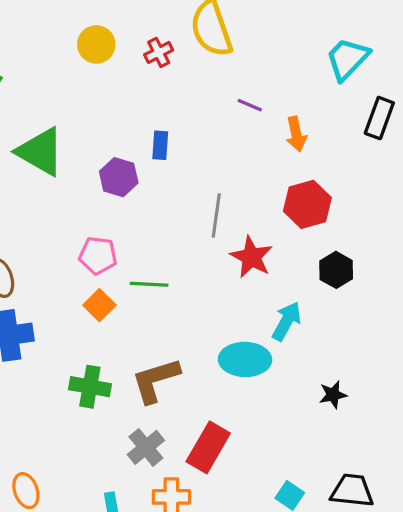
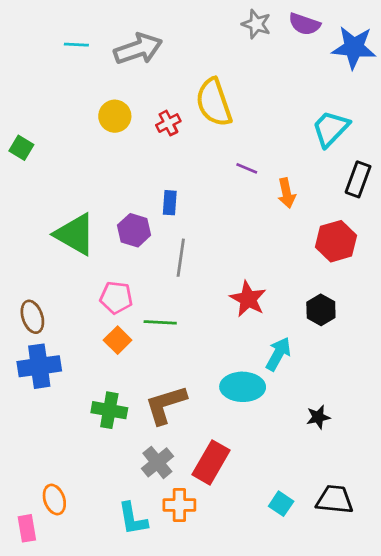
green triangle: (40, 152) -> (75, 234), moved
red hexagon: (307, 204) -> (336, 241), moved
gray line: (216, 216) -> (181, 258), moved

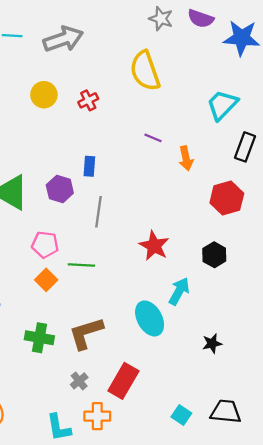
yellow semicircle: (214, 102) -> (145, 71), moved
cyan ellipse: (243, 387) -> (150, 318), turned 60
gray cross: (157, 462) -> (79, 381), size x0.7

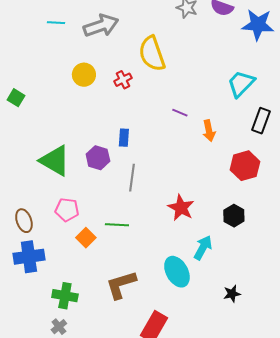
yellow semicircle: (145, 71) -> (152, 54), moved
pink pentagon: (45, 245) -> (67, 210), moved
green cross: (39, 338) -> (65, 296), moved
gray cross: (79, 381) -> (59, 327), moved

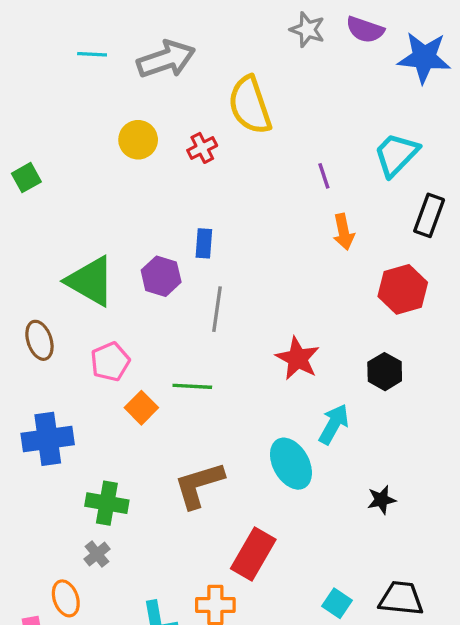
green square: (16, 98) -> (26, 178), turned 30
purple line: (180, 113) -> (324, 176), moved, turned 49
pink pentagon: (67, 210) -> (110, 362), turned -30
brown ellipse: (24, 221) -> (39, 340), moved

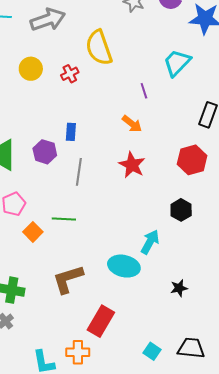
cyan trapezoid: (396, 155) -> (177, 63), moved
orange arrow: (344, 232) -> (132, 124), moved, turned -40
red star: (298, 358) -> (132, 165), moved
cyan ellipse: (291, 464) -> (124, 266), turned -48

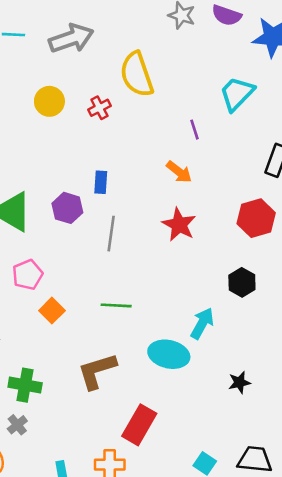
green line: (64, 219) -> (116, 305), moved

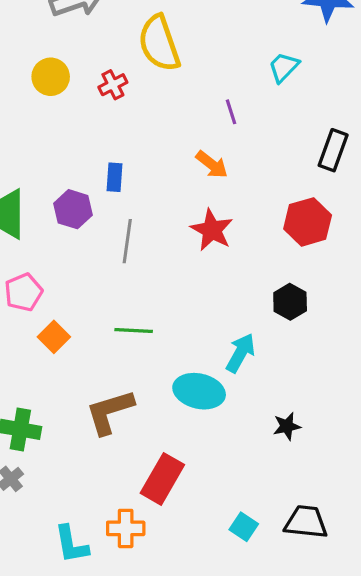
cyan trapezoid: (237, 94) -> (284, 67), size x0.7

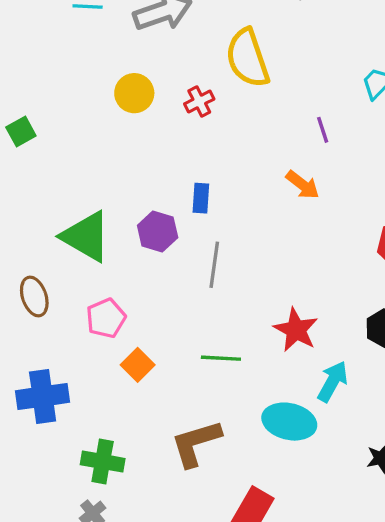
red star: (212, 230) -> (296, 330), moved

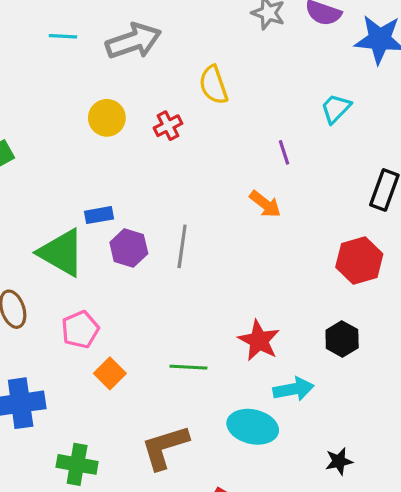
yellow semicircle: (248, 58) -> (213, 85), size x0.7
blue rectangle: (201, 198) -> (99, 215), moved, turned 76
gray line: (214, 265) -> (182, 246), moved
cyan arrow: (333, 382) -> (293, 389), turned 51

